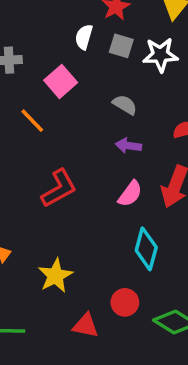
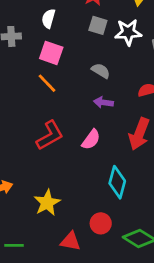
white semicircle: (84, 37) -> (48, 19), moved
pink square: (61, 81) -> (51, 53), turned -30
orange line: (32, 121) -> (47, 83), moved
pink semicircle: (130, 194) -> (91, 140), moved

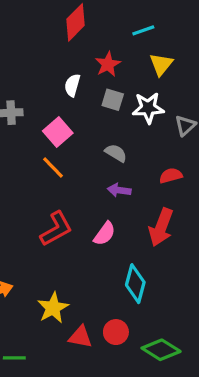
white semicircle: (48, 19) -> (72, 85), moved
pink square: (51, 53) -> (58, 132), turned 30
red triangle: (70, 241) -> (80, 337), moved

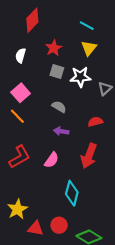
cyan line: (143, 30) -> (87, 26), moved, turned 48
white semicircle: (72, 85) -> (21, 55), moved

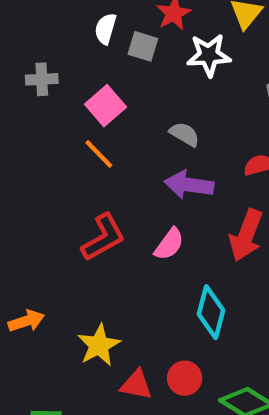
gray square: (57, 72) -> (143, 46), moved
white star: (80, 77) -> (209, 55), moved
purple arrow: (61, 131) -> (189, 185), size x1.5

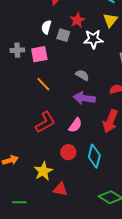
pink square: (105, 106) -> (39, 54), moved, turned 30
red circle: (185, 378) -> (68, 152), moved

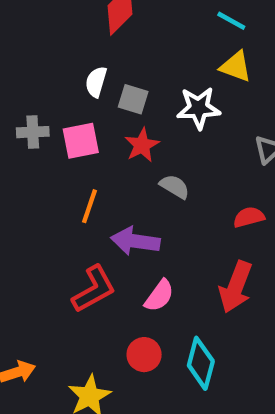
red star: (77, 20) -> (142, 145), moved
yellow triangle: (110, 20) -> (236, 67), turned -49
orange line: (43, 84) -> (89, 206), turned 63
purple arrow: (84, 98) -> (135, 241), moved

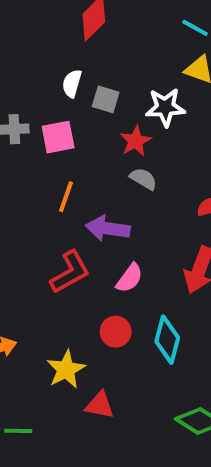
red star: (142, 145) -> (135, 141), moved

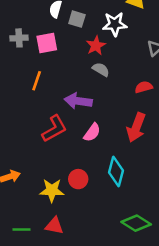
orange line: (66, 197) -> (37, 81), moved
red circle: (116, 332) -> (78, 179), moved
yellow star: (66, 369) -> (52, 190), turned 30
red triangle: (100, 405) -> (54, 226), moved

